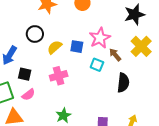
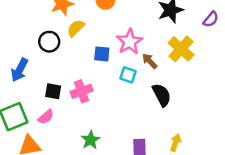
yellow semicircle: (55, 47) -> (76, 28), moved
black square: (25, 74) -> (53, 91), moved
black semicircle: (123, 83) -> (162, 95), turned -30

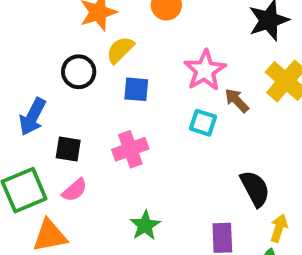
blue square: (102, 54) -> (136, 89), moved
black square: (53, 91) -> (68, 149), moved
black semicircle: (162, 95) -> (255, 189), moved

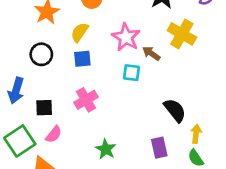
yellow semicircle: (120, 50) -> (80, 32), moved

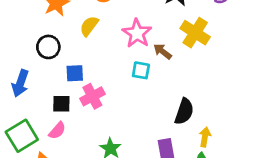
blue square: (82, 59) -> (75, 73), moved
black square: (44, 108) -> (61, 104), moved
black semicircle: (175, 110) -> (184, 111), turned 55

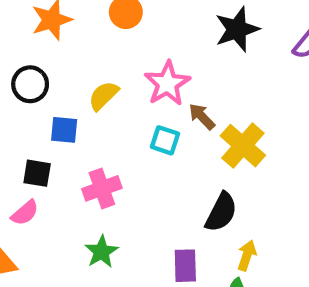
yellow semicircle: (89, 26) -> (103, 96), moved
yellow cross: (195, 33) -> (243, 146), moved
pink cross: (92, 96) -> (102, 188), moved

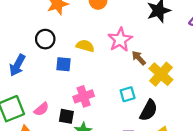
yellow semicircle: (103, 96) -> (85, 46), turned 60
cyan square: (165, 140) -> (128, 94), moved, turned -35
black square: (37, 173) -> (66, 116), moved

